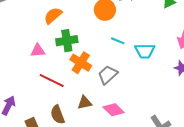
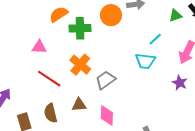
green cross: (67, 41) -> (80, 28), moved
cyan line: (118, 41) -> (155, 39), moved, turned -72
pink diamond: (114, 110) -> (107, 115), turned 40

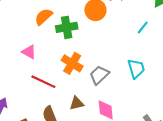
pink triangle: (39, 47) -> (29, 52), turned 35
cyan trapezoid: (145, 61) -> (136, 69), moved, turned -105

